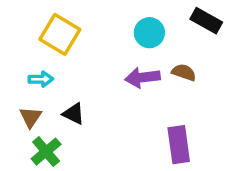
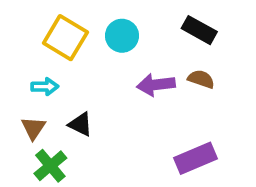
black rectangle: (206, 21) -> (199, 30), moved
cyan circle: (149, 33) -> (122, 36), moved
purple rectangle: (179, 145) -> (195, 158), turned 75

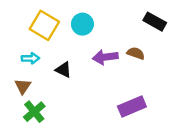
black rectangle: (199, 30) -> (155, 22), moved
black triangle: (81, 124) -> (63, 70), moved

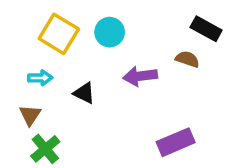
brown semicircle: (136, 53) -> (187, 59), moved

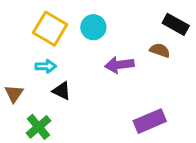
cyan arrow: (40, 78) -> (46, 66), moved
black triangle: (84, 93) -> (62, 91), moved
brown triangle: (30, 115) -> (14, 94), moved

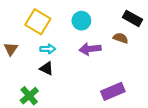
cyan circle: (93, 27) -> (81, 21), moved
cyan arrow: (46, 66) -> (48, 49), moved
brown triangle: (14, 94) -> (11, 49), moved

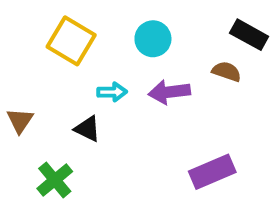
brown triangle: (11, 49) -> (20, 121), moved
cyan arrow: (48, 49) -> (112, 92), moved

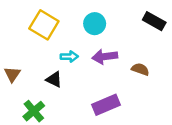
brown semicircle: (227, 72) -> (140, 69), moved
purple rectangle: (212, 172) -> (106, 105), moved

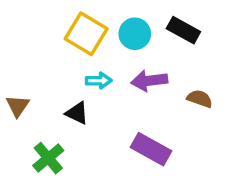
black rectangle: (154, 21) -> (183, 30), moved
yellow square: (44, 25) -> (86, 34), moved
purple rectangle: (106, 105) -> (151, 149), turned 52

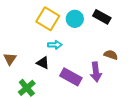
purple arrow: (149, 81) -> (96, 72), moved, turned -90
purple rectangle: (151, 149) -> (71, 77), moved

